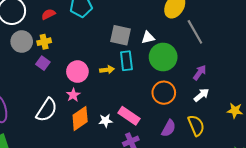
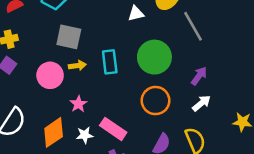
gray square: (121, 35) -> (69, 37), moved
white triangle: (148, 38) -> (136, 14), moved
yellow arrow: (107, 70) -> (77, 65), moved
pink star: (73, 95) -> (79, 104), moved

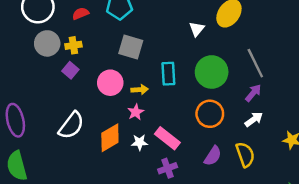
white triangle: (136, 14) -> (197, 29), turned -42
gray line: (193, 26) -> (255, 63), moved
yellow arrow: (77, 65) -> (140, 90), moved

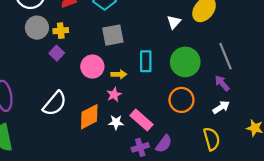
gray square: (131, 47) -> (113, 35), turned -30
purple arrow: (253, 93) -> (222, 83), turned -84
purple semicircle: (213, 156) -> (164, 144), moved

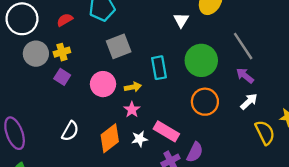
white semicircle: (55, 103) -> (70, 131), size x0.7
yellow semicircle: (212, 139) -> (265, 133), moved

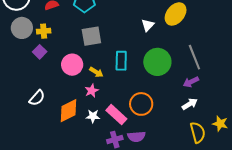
purple arrow: (245, 76) -> (191, 82), turned -77
yellow arrow: (133, 87) -> (96, 72), turned 32
orange circle: (205, 102) -> (141, 104), moved
purple semicircle: (195, 152) -> (136, 137), turned 48

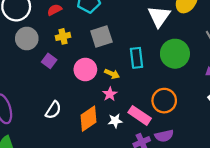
white triangle: (148, 25) -> (159, 16), size x1.6
yellow cross: (44, 31) -> (63, 36), moved

